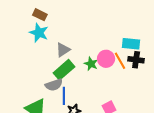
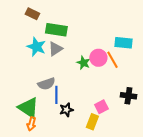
cyan star: (39, 33) -> (36, 47), moved
black cross: (136, 60) -> (128, 96), moved
green rectangle: (64, 70) -> (56, 30), moved, turned 50

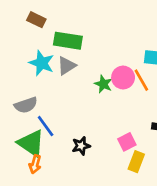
gray semicircle: (46, 84) -> (26, 105), moved
blue line: (56, 95) -> (46, 126), moved, turned -36
yellow rectangle: (92, 122) -> (136, 162), moved

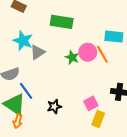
green rectangle: (68, 41) -> (62, 22), moved
gray triangle: (67, 66) -> (38, 52), moved

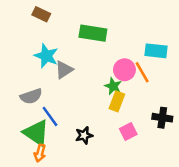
green star: (72, 57) -> (113, 86), moved
yellow rectangle: (98, 119) -> (117, 101), moved

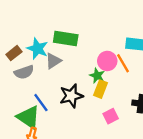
brown rectangle: (41, 14) -> (14, 53), moved, turned -64
green rectangle: (93, 33) -> (66, 38), moved
gray semicircle: (31, 96) -> (24, 72), moved
black star: (84, 135) -> (71, 96), moved, size x1.5

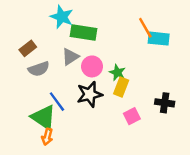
cyan star: (38, 49) -> (62, 17), moved
pink circle: (107, 61) -> (92, 66), moved
orange line: (123, 63) -> (145, 28), moved

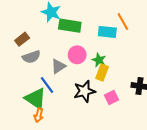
cyan rectangle: (159, 39) -> (107, 32), moved
gray triangle: (70, 57) -> (58, 66), moved
black star: (90, 94) -> (84, 91), moved

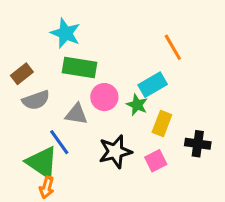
green rectangle: (70, 26) -> (79, 67), moved
cyan rectangle: (107, 32) -> (153, 85), moved, turned -36
gray triangle: (58, 66) -> (76, 114), turned 42
yellow rectangle: (102, 72) -> (162, 123), moved

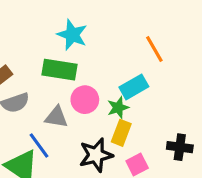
cyan star: (65, 33) -> (72, 35), moved
green star: (137, 105) -> (118, 108), turned 30
yellow rectangle: (162, 123) -> (121, 133), moved

